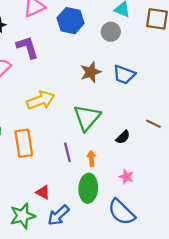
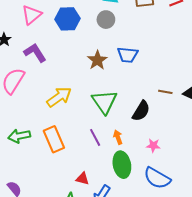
black semicircle: (123, 137) -> (141, 111), size x1.5

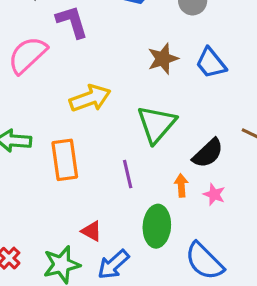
blue trapezoid: (128, 55) -> (211, 63), turned 30
orange arrow: (118, 137) -> (181, 185), moved
pink star: (153, 145) -> (214, 194), moved

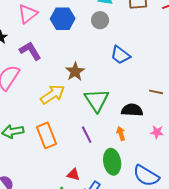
brown star: (163, 59) -> (75, 72), moved
black semicircle: (208, 153) -> (132, 110), turned -120
pink star: (214, 194) -> (157, 132), moved

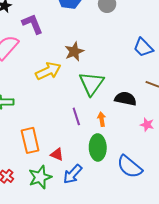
blue trapezoid: (120, 55) -> (143, 47), moved
orange arrow: (121, 134) -> (102, 119), moved
orange rectangle: (47, 135) -> (30, 140), moved

